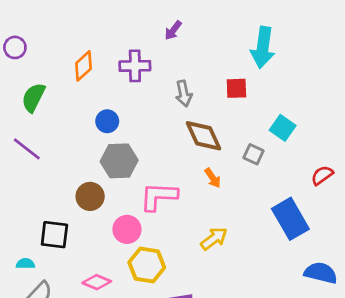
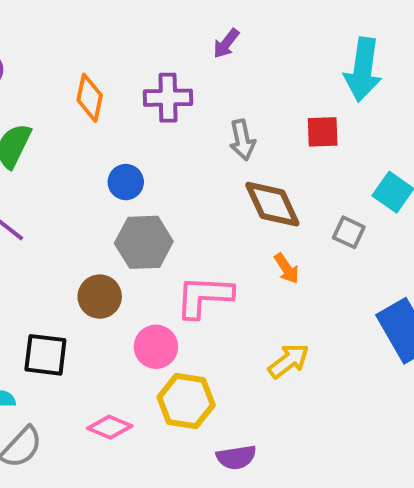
orange diamond: (83, 66) -> (90, 98), turned -36

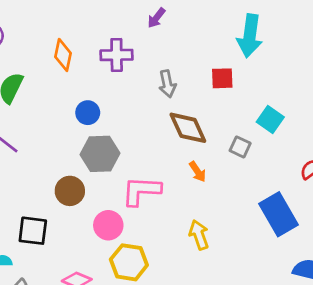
yellow arrow: (288, 361) -> (199, 235), turned -72

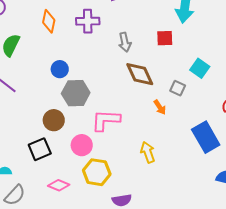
blue circle: (88, 113) -> (60, 69), moved
orange arrow: (198, 172) -> (160, 107), moved
black square: (33, 231) -> (40, 149), moved, turned -30

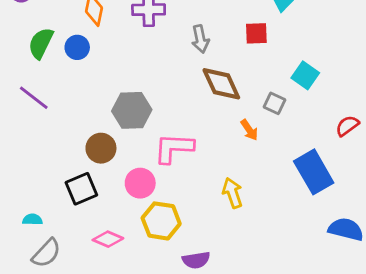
blue circle: (60, 69) -> (77, 47), moved

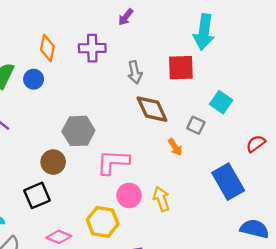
red square: (256, 33) -> (181, 68), size x1.4
pink circle: (140, 183) -> (129, 195), moved

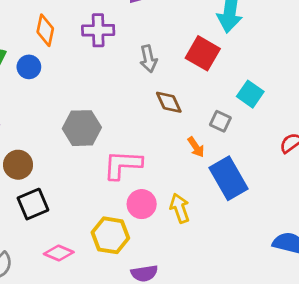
red square: (181, 68) -> (203, 53), turned 32
brown diamond: (152, 109) -> (169, 102), size x0.7
brown circle: (53, 162) -> (18, 165), moved
blue rectangle: (228, 182) -> (229, 178), moved

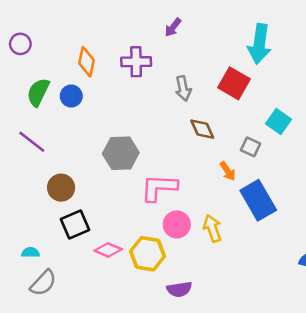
pink diamond: (59, 253) -> (108, 250), moved

